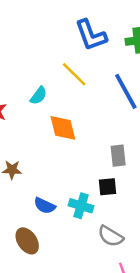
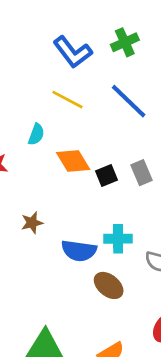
black square: (107, 187) -> (107, 175), moved
blue semicircle: (45, 206) -> (79, 251), size x1.4
brown ellipse: (27, 241) -> (109, 285), moved

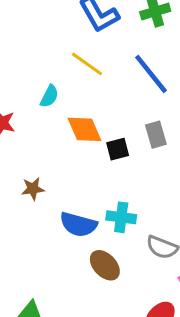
gray rectangle: (141, 173) -> (156, 135), moved

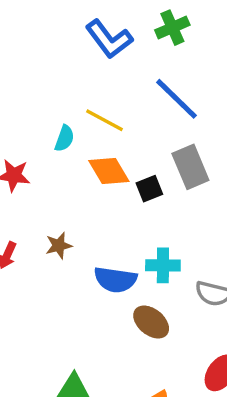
yellow line: (87, 64) -> (104, 120), moved
gray rectangle: (156, 135) -> (190, 167), size x1.4

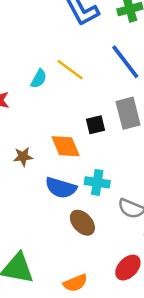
orange diamond: (109, 171) -> (66, 146), moved

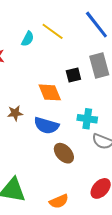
brown star: (23, 157) -> (15, 113), moved
cyan cross: (97, 182) -> (87, 119), moved

